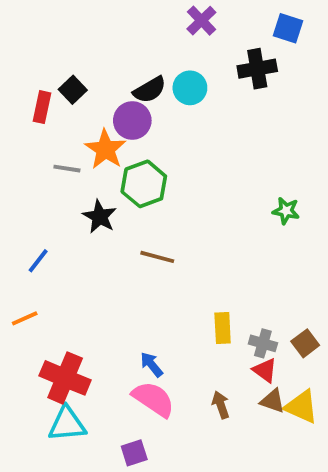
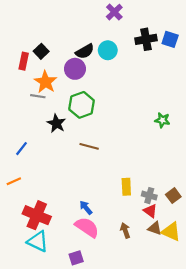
blue square: (288, 28) -> (170, 39), moved
orange star: (105, 149) -> (45, 82), moved
cyan triangle: (67, 424) -> (38, 241), turned 30

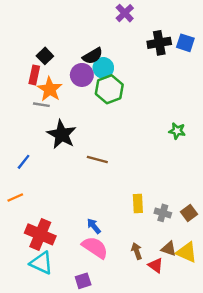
cyan circle: (108, 50) -> (103, 68), moved
red rectangle: (24, 61) -> (34, 75), moved
green hexagon: (82, 105) -> (109, 89), moved
black star: (56, 123) -> (62, 134), size x1.4
red triangle: (150, 211) -> (156, 265), moved

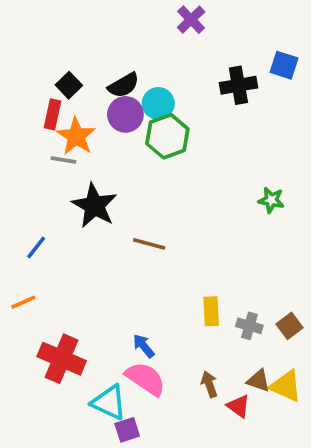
black cross: (159, 43) -> (238, 85), moved
black semicircle: (93, 56) -> (124, 85), moved
cyan triangle: (41, 263) -> (109, 402), moved

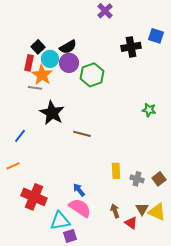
cyan circle: (158, 103) -> (50, 59), moved
brown triangle: (258, 381) -> (142, 209), turned 40
cyan triangle: (109, 402) -> (60, 221), turned -35

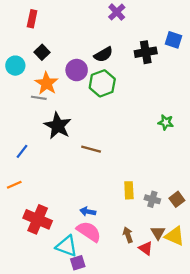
black semicircle: (68, 47) -> (103, 54), moved
cyan circle: (50, 59) -> (15, 66), moved
red rectangle: (29, 63) -> (32, 19), moved
blue arrow: (79, 190) -> (88, 212), turned -40
cyan triangle: (60, 221) -> (67, 246), turned 30

